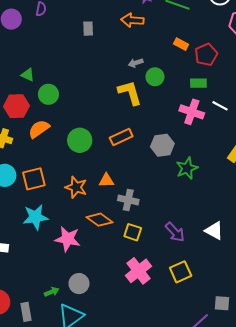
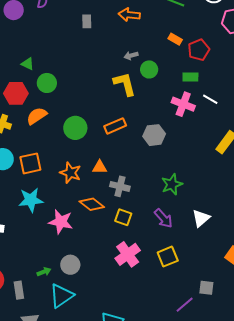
green star: (187, 168) -> (172, 184), moved
white triangle: (214, 231) -> (201, 218), turned 48

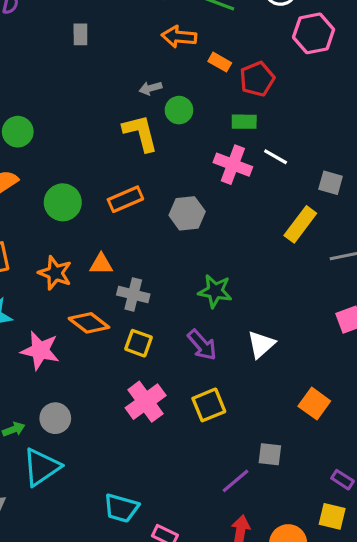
orange arrow: (129, 15) -> (179, 37), moved
green star: (172, 184) -> (215, 291), turned 30

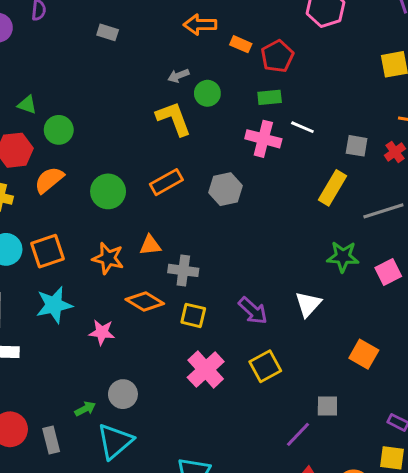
gray rectangle: (80, 34) -> (108, 32), turned -66
green star: (215, 291) -> (343, 257), moved
pink star: (40, 350) -> (102, 332), size x0.7

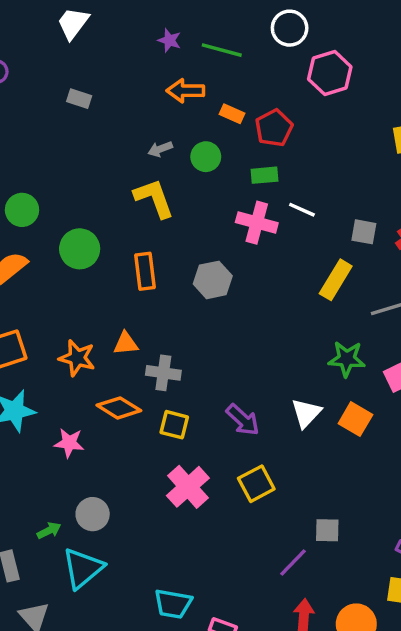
green circle: (207, 93) -> (206, 157), moved
orange rectangle: (166, 182) -> (145, 271), turned -68
green circle: (108, 191) -> (80, 249), moved
orange square: (364, 354) -> (355, 419), moved

